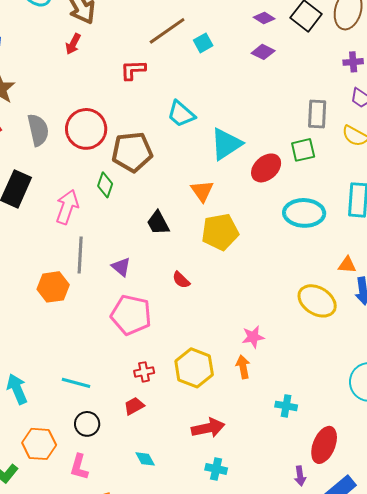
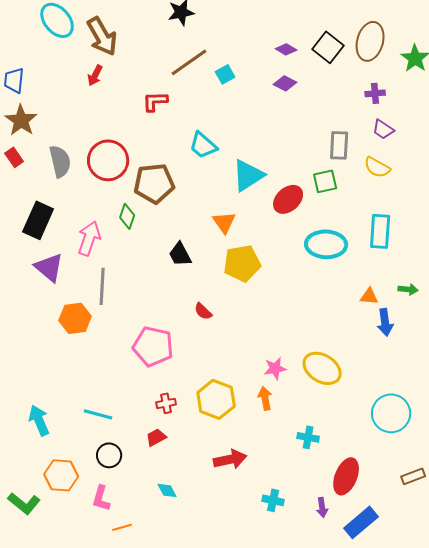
purple triangle: (121, 267) -> (49, 267), moved, size x1.5
yellow ellipse: (317, 301) -> (322, 368), moved
cyan cross: (216, 469) -> (273, 500), moved

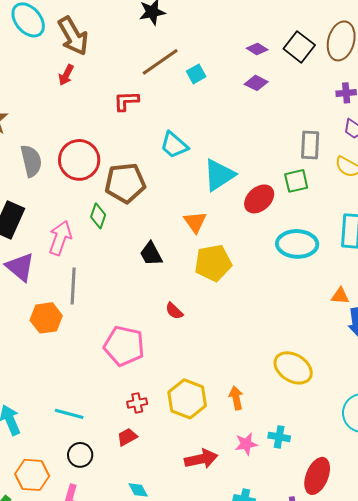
pink star: (275, 368) -> (246, 444), moved

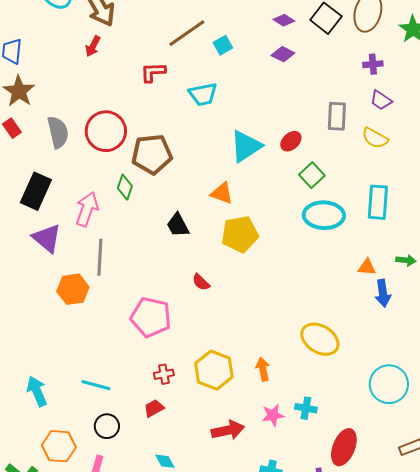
cyan trapezoid: (174, 145) -> (203, 94), moved, turned -52
green square: (296, 181) -> (312, 175), moved, turned -30
red ellipse: (259, 199) -> (291, 141), moved, size x0.7
orange triangle: (195, 222) -> (222, 193), turned -35

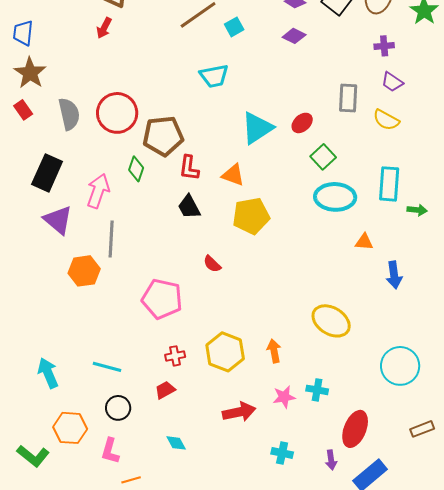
red L-shape: (153, 72) -> (189, 168), moved, turned -80
green arrow: (406, 260) -> (417, 210), moved
orange triangle: (367, 267) -> (364, 242), moved

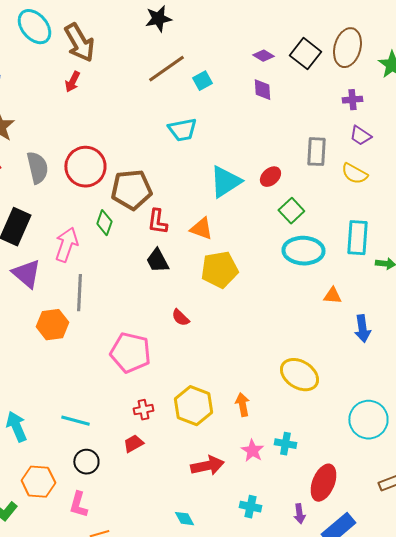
purple diamond: (294, 36) -> (262, 90), turned 60
pink star: (284, 397) -> (252, 451), turned -30
cyan diamond: (176, 443) -> (184, 519), moved

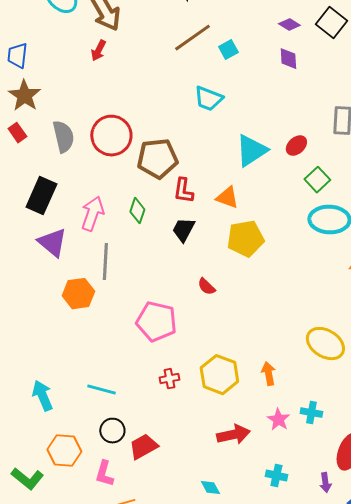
cyan trapezoid: (182, 130) -> (208, 99), turned 32
green diamond: (104, 223) -> (137, 211), moved
black trapezoid: (157, 261) -> (183, 230), turned 56
red trapezoid: (133, 444) -> (143, 447), moved, size x1.4

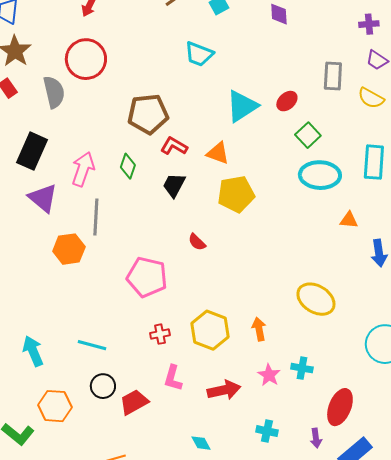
red circle: (111, 136) -> (86, 59), moved
red L-shape: (183, 191) -> (174, 146), turned 112
pink L-shape: (104, 474) -> (173, 378), moved

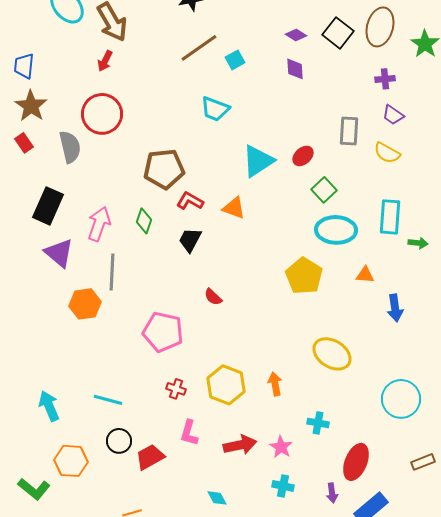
yellow pentagon: (236, 194) -> (304, 276), moved, turned -30
red cross: (160, 334) -> (176, 389), turned 30
pink star: (269, 375) -> (281, 447), moved

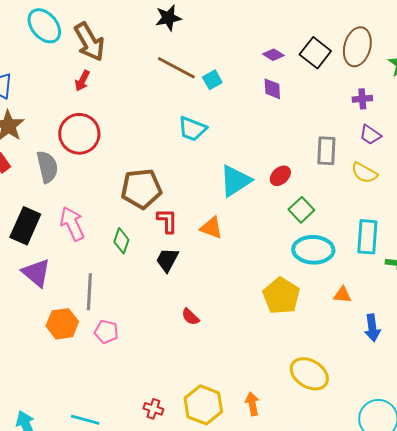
brown line: (199, 48) -> (176, 68), turned 63
red L-shape: (190, 201) -> (167, 221), turned 60
pink arrow: (99, 224) -> (72, 224), moved, turned -44
pink pentagon: (163, 332) -> (106, 332), moved, size x0.6

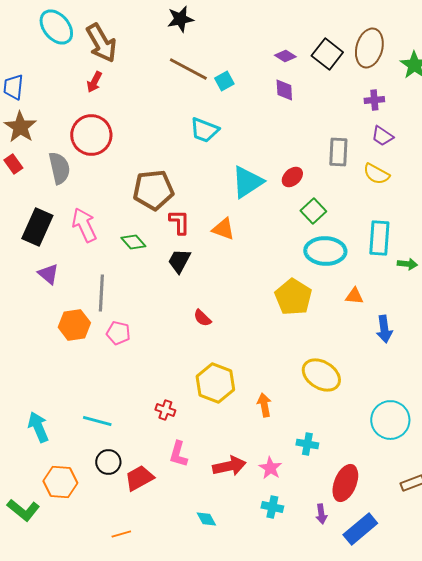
green diamond: (121, 241) -> (133, 242), turned -60
purple triangle: (36, 273) -> (48, 274), size x0.7
yellow hexagon: (203, 405) -> (215, 383), moved

